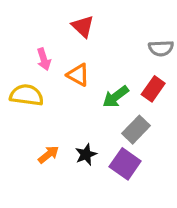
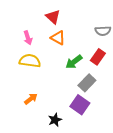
orange triangle: (78, 75) -> (58, 38), moved
yellow semicircle: (27, 95) -> (30, 61), moved
black star: (86, 155) -> (55, 120), moved

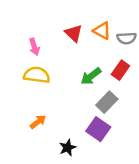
red triangle: (53, 17) -> (74, 33), moved
orange triangle: (58, 38) -> (102, 31), moved

